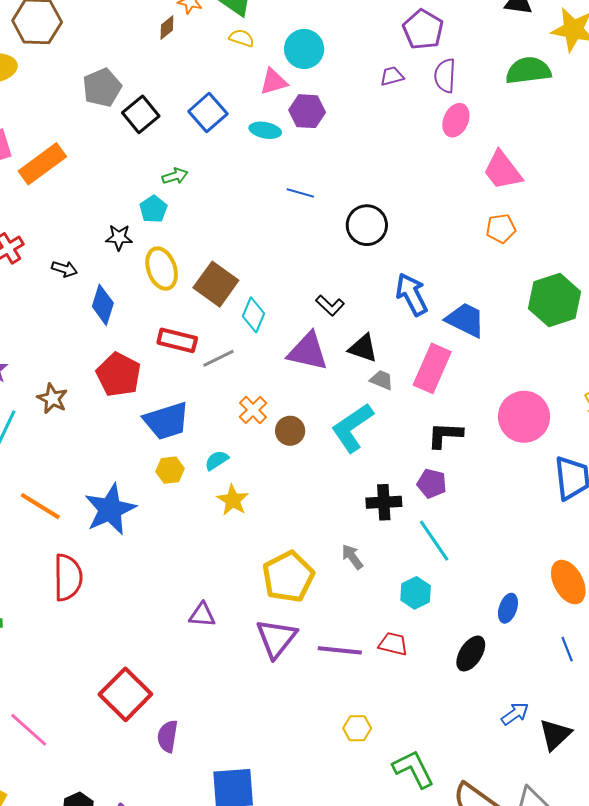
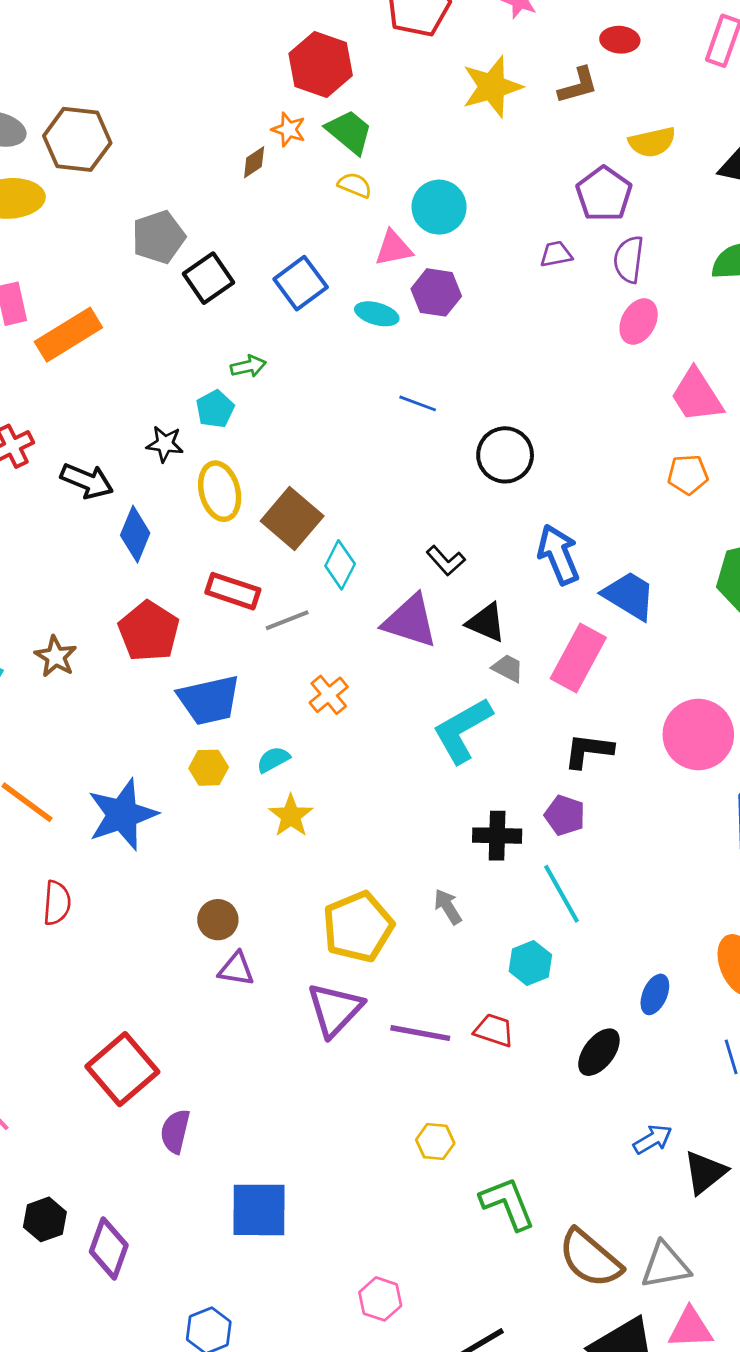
black arrow: (64, 269) -> (87, 481), size x1.5
brown circle: (290, 431) -> (218, 920), moved
red semicircle: (68, 577) -> (57, 903), size x0.7

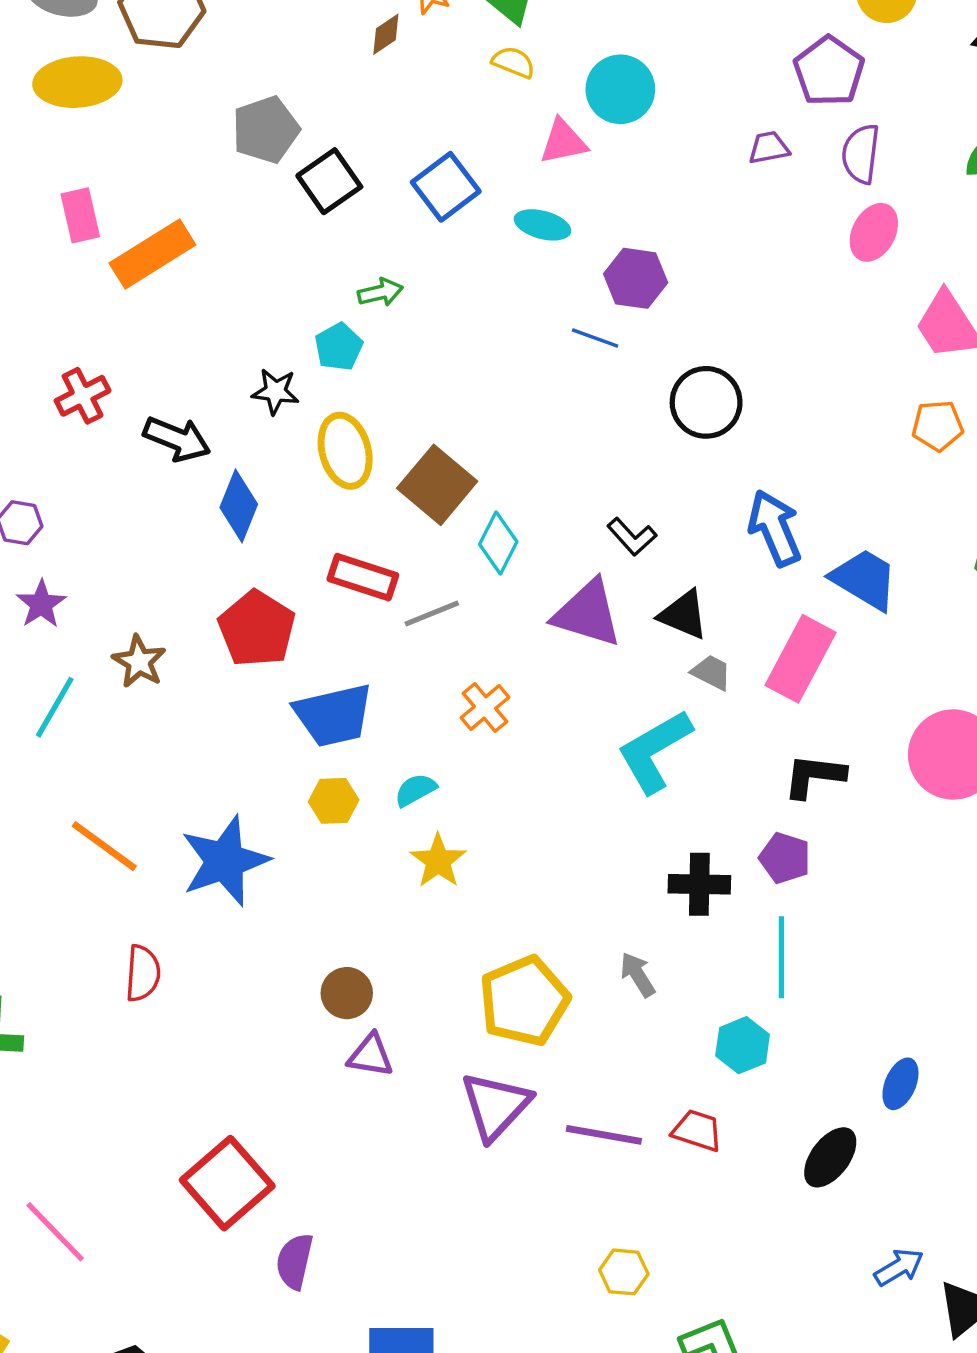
purple hexagon: (436, 292) -> (636, 278), moved
cyan line: (561, 894) -> (781, 957), turned 30

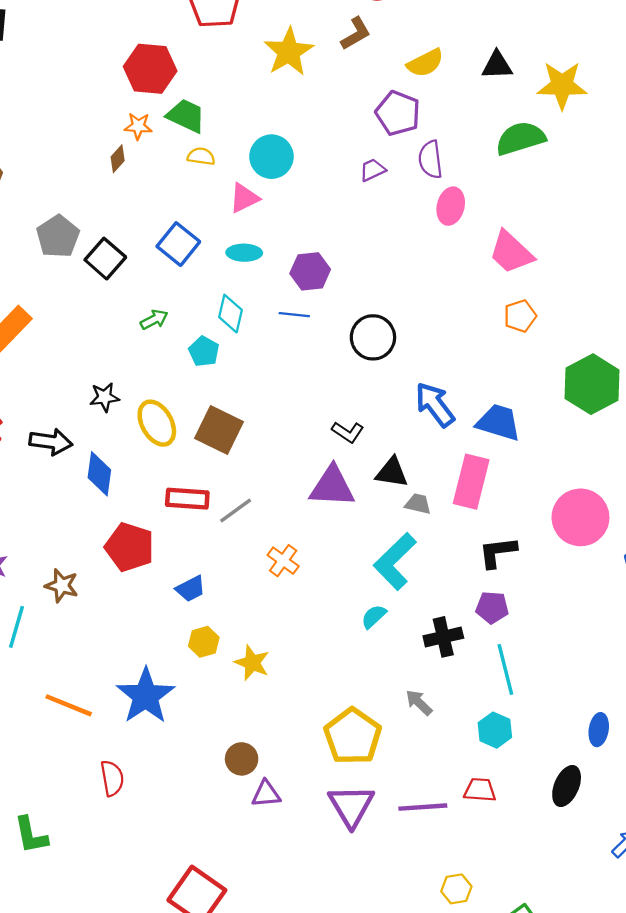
cyan pentagon: (339, 347) -> (204, 351), moved
cyan diamond: (498, 543) -> (230, 314), moved
blue trapezoid: (334, 715) -> (191, 589), size x0.6
cyan semicircle: (415, 790) -> (374, 616), moved
yellow star: (438, 861) -> (252, 663), moved

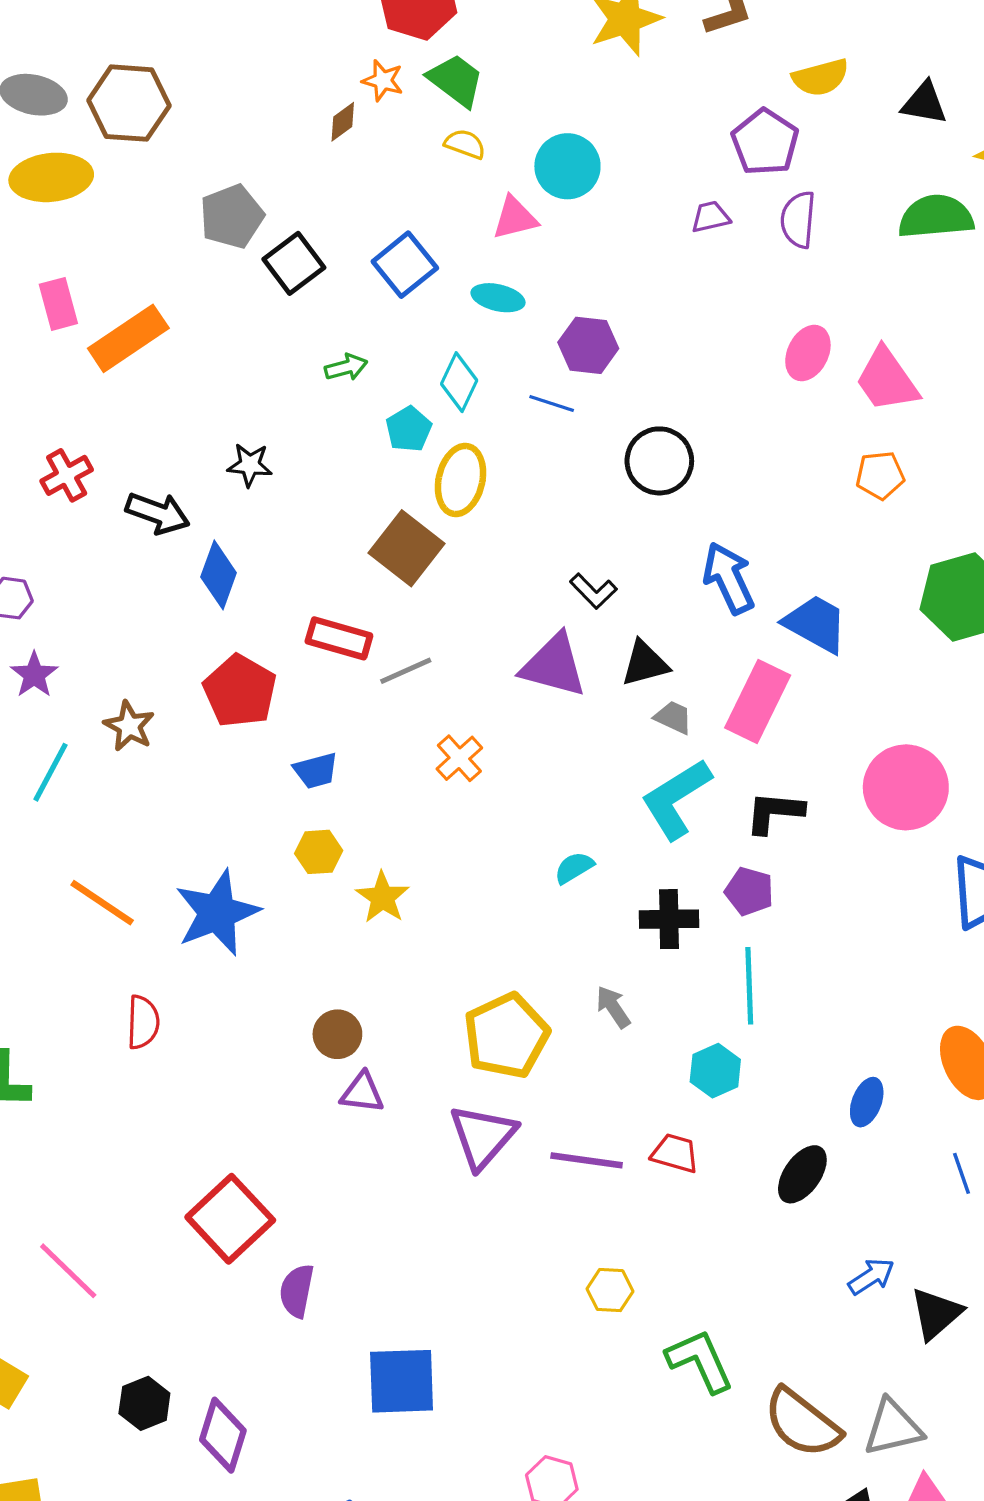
pink ellipse: (451, 206) -> (808, 353), moved
yellow ellipse: (157, 423) -> (461, 480), moved, turned 30
black triangle: (392, 472) -> (645, 663), turned -36
cyan L-shape: (395, 561) -> (676, 799), moved

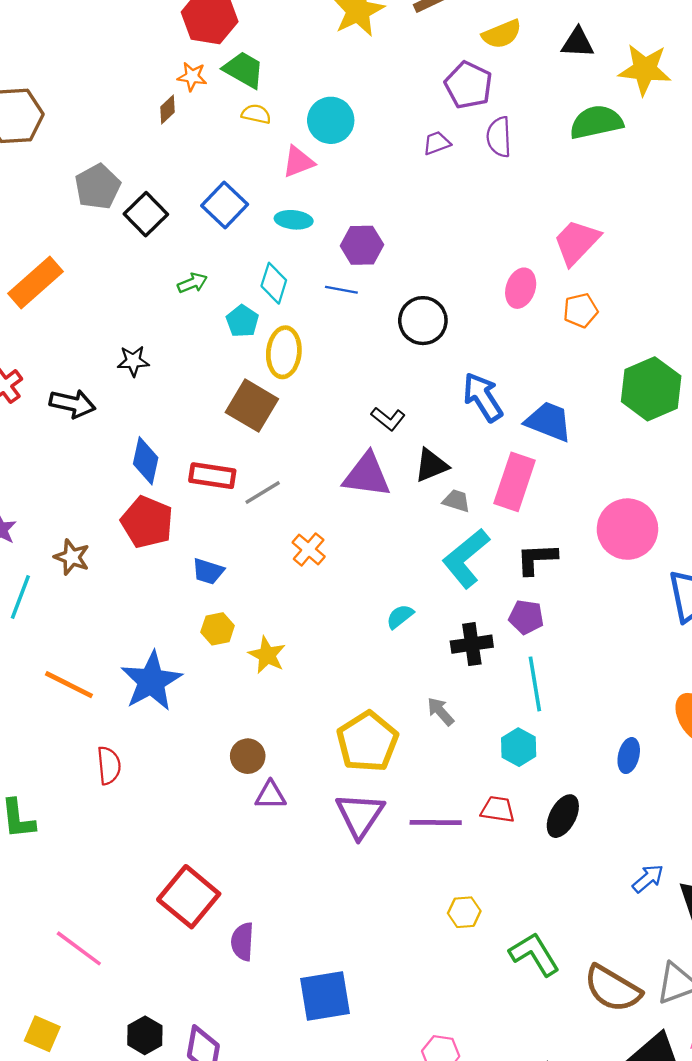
pink ellipse: (808, 353) -> (521, 288), moved
pink trapezoid: (887, 380) -> (577, 242), turned 86
blue diamond: (219, 575) -> (146, 461), moved
blue trapezoid: (316, 771) -> (208, 571), turned 40
black ellipse: (802, 1174) -> (563, 816), moved

